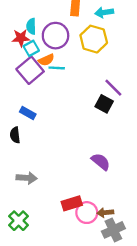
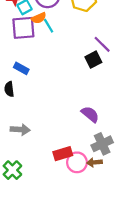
cyan line: (57, 68) -> (49, 26), turned 56
purple square: (30, 70) -> (23, 28), turned 35
black square: (104, 104) -> (93, 60), turned 35
gray cross: (113, 230) -> (102, 144), moved

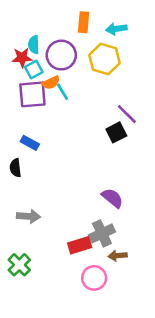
gray cross: (102, 144) -> (102, 233), moved
pink circle: (77, 162) -> (94, 278), moved

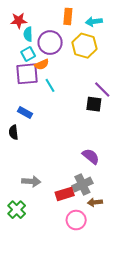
red star: (22, 58) -> (19, 21), moved
cyan line: (63, 92) -> (50, 85), moved
black square: (116, 132) -> (94, 104), turned 35
gray arrow: (29, 216) -> (31, 181), moved

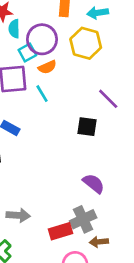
cyan square: (28, 54) -> (27, 53), moved
orange semicircle: (42, 64) -> (47, 67), moved
black square: (94, 104) -> (87, 127), moved

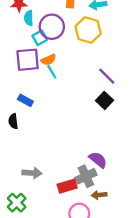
orange semicircle: (47, 67) -> (48, 60), moved
black square: (87, 127) -> (105, 100), moved, turned 35
purple semicircle: (94, 184) -> (98, 160), moved

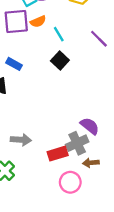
cyan line: (52, 72) -> (59, 34), moved
black square: (105, 100) -> (60, 61), moved

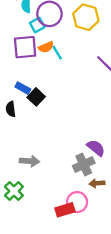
cyan line: (59, 34) -> (57, 53), moved
black square: (60, 61) -> (36, 97), moved
red rectangle: (58, 154) -> (65, 210), moved

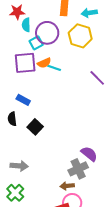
cyan line: (57, 53) -> (54, 68), turned -40
black square: (36, 97) -> (35, 127), moved
gray arrow: (29, 161) -> (19, 166), moved
brown arrow: (97, 183) -> (67, 186), moved

